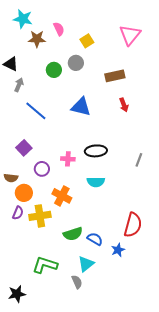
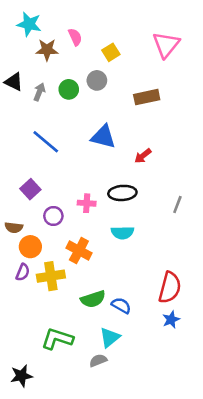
gray arrow: (19, 85) -> (39, 92), moved
red arrow: (124, 105) -> (143, 156), moved, turned 72
blue star: (118, 250) -> (171, 320), moved
gray semicircle: (77, 282) -> (98, 360), turned -88

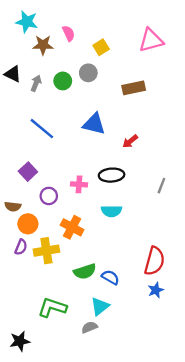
pink triangle: (166, 45) -> (151, 40), turned 36

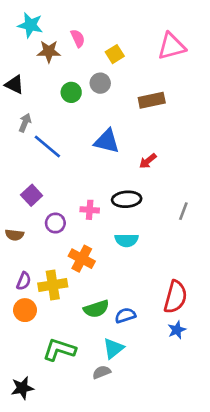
gray arrow: (36, 83) -> (25, 123), moved
orange circle: (28, 224) -> (25, 310), moved
blue semicircle: (110, 277) -> (125, 315), turned -48

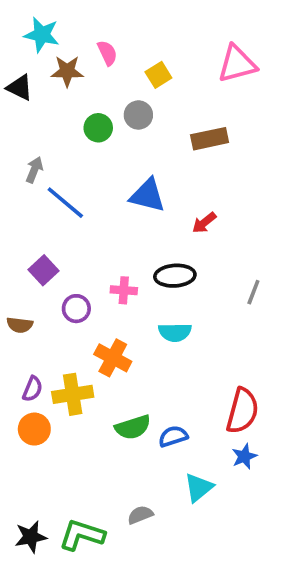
black triangle: (14, 84) -> (20, 88), moved
cyan triangle: (113, 348) -> (199, 487), moved
green L-shape: (59, 350) -> (82, 535), moved

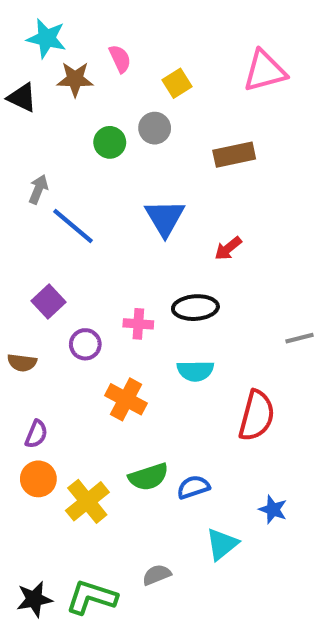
blue triangle: (148, 195) -> (165, 218), turned 45
gray line: (253, 292) -> (299, 338), moved, turned 55
yellow cross: (73, 394) -> (87, 501), moved, turned -30
red semicircle: (242, 411) -> (257, 416), moved
blue star: (244, 456) -> (273, 509), turned -30

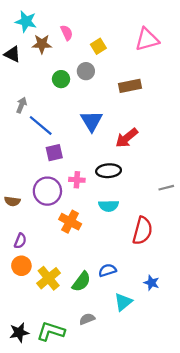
red arrow: (228, 248) -> (127, 138), size x1.5
purple square: (49, 301) -> (54, 153), moved, turned 30
purple circle: (85, 344) -> (47, 191), size x1.6
green semicircle: (148, 477) -> (81, 282), moved, turned -35

